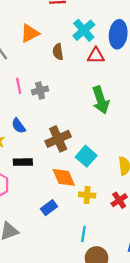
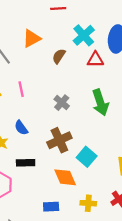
brown semicircle: (58, 52) -> (59, 56), turned 42
gray cross: (40, 90) -> (62, 103), moved, turned -35
yellow cross: (87, 195) -> (88, 203), moved
blue rectangle: (49, 208) -> (51, 207), turned 35

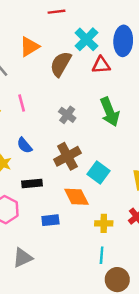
brown semicircle: (59, 56) -> (61, 64), size x1.5
blue rectangle: (51, 207) -> (50, 220), moved

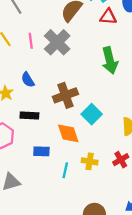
gray cross: (67, 115) -> (57, 42), moved, size x1.6
cyan line: (102, 255) -> (65, 170), moved

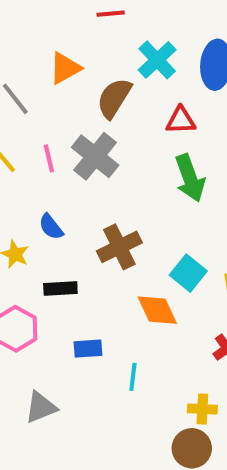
red triangle: (108, 17) -> (181, 120), moved
cyan square: (92, 114) -> (188, 273), moved
orange diamond: (68, 133) -> (157, 310), moved
yellow cross: (90, 161) -> (202, 409), moved

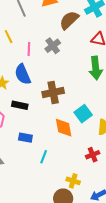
gray cross: (95, 156) -> (53, 46), size x0.7
pink line: (49, 158) -> (29, 49), moved
blue semicircle: (51, 227) -> (23, 74), size x1.5

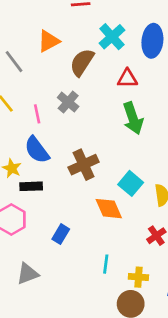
black rectangle: (20, 105) -> (31, 186), moved
blue rectangle: (25, 138) -> (61, 234), turned -56
cyan line: (44, 157) -> (106, 264), moved

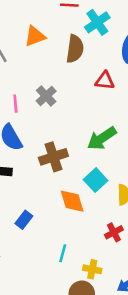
cyan cross: (112, 37) -> (97, 22), moved
brown semicircle: (82, 62) -> (75, 49), moved, turned 148
green arrow: (133, 118) -> (102, 138), moved, turned 68

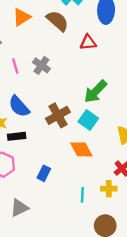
brown semicircle: (75, 49) -> (58, 21), turned -45
pink line: (15, 104) -> (15, 66), moved
cyan square: (96, 180) -> (88, 120), moved
yellow cross: (92, 269) -> (109, 189), moved

